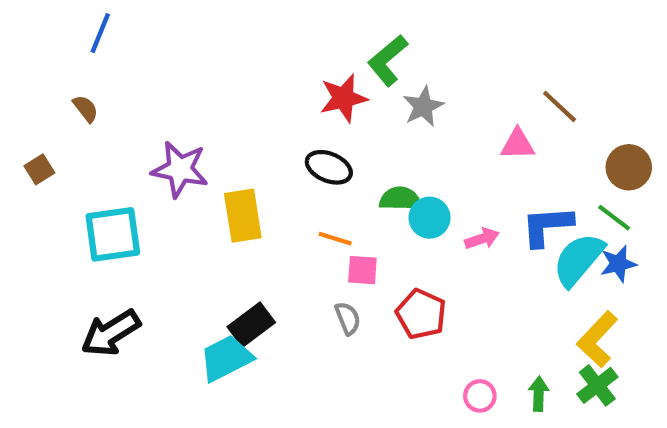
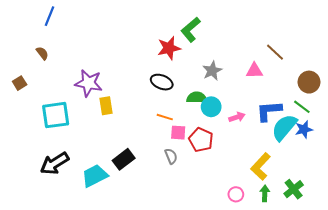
gray star: (423, 106) -> (212, 71), moved
yellow rectangle: (243, 216) -> (106, 106), moved, size x0.7
red pentagon: (421, 314) -> (201, 140), moved
yellow L-shape: (597, 339) -> (261, 167), moved
cyan trapezoid: (226, 358) -> (95, 176), moved

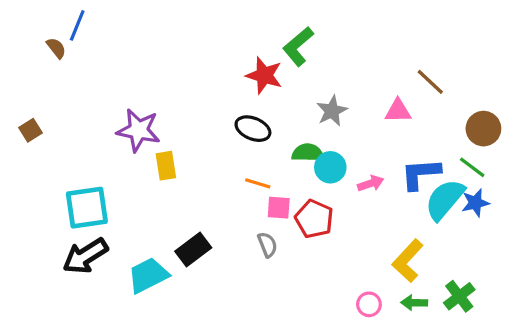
red star: (169, 48) -> (264, 75), turned 30
brown semicircle: (42, 53) -> (56, 48), moved
cyan square: (56, 115) -> (87, 208), moved
green arrow: (265, 193) -> (414, 303), turned -91

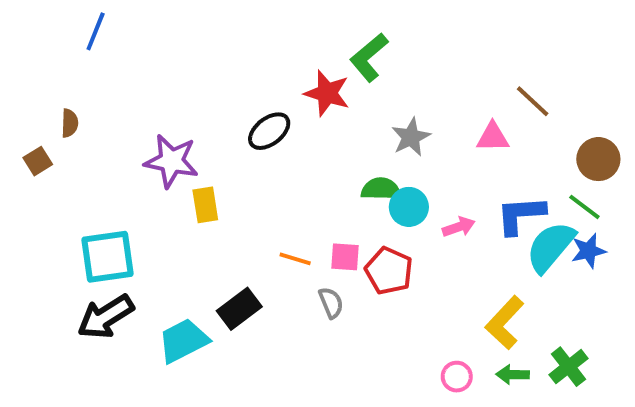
brown semicircle: (56, 48) -> (70, 123), moved, turned 40
black ellipse: (253, 129) -> (269, 131), moved, turned -60
orange line: (258, 183) -> (295, 259), moved

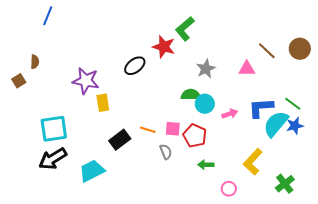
brown circle: (598, 159) -> (300, 49), moved
black rectangle: (239, 309) -> (120, 140), moved
green arrow: (513, 375) -> (206, 165), moved

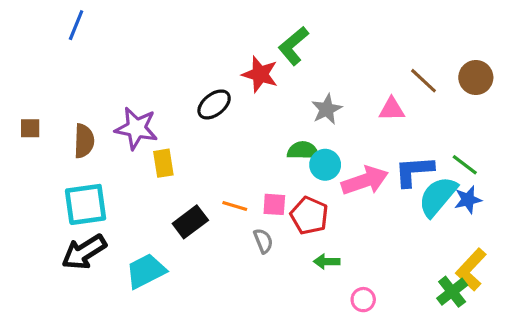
brown semicircle: (35, 62) -> (84, 141), moved, size x1.5
brown square: (19, 81) -> (30, 128), turned 32
pink arrow: (230, 114) -> (365, 181), size x1.8
yellow L-shape: (253, 162) -> (471, 269), moved

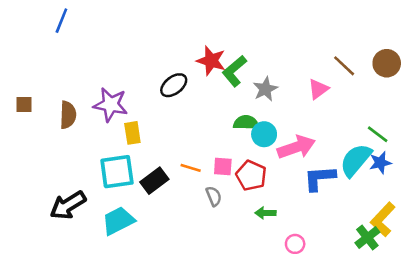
green L-shape: (293, 46) -> (234, 71), moved
pink triangle: (392, 109) -> (318, 89), turned -35
blue L-shape: (414, 171) -> (320, 178), moved
cyan square: (86, 204) -> (117, 172), moved

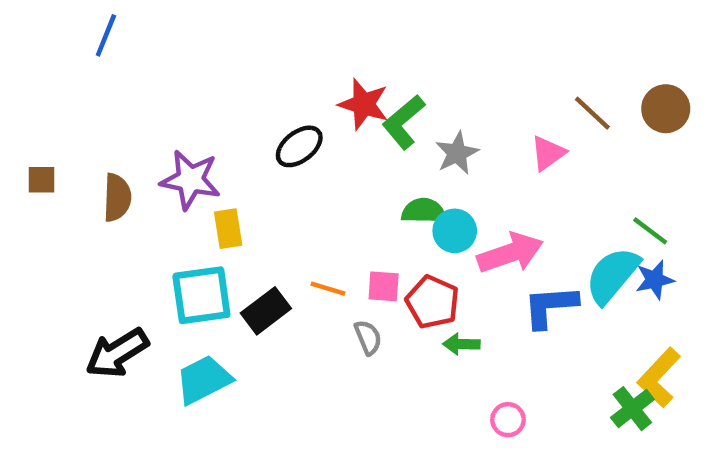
green arrow: (265, 213) -> (461, 344), moved

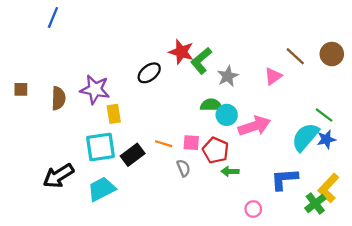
blue L-shape: (550, 306) -> (284, 179), moved

